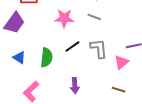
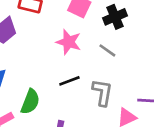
green semicircle: (46, 57) -> (30, 102), moved

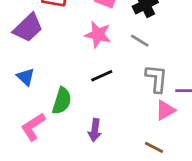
gray L-shape: (102, 92) -> (156, 79), moved

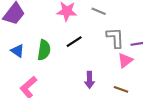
green semicircle: (62, 101) -> (44, 50), moved
purple arrow: (95, 130) -> (89, 80), moved

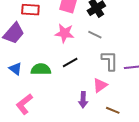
green semicircle: (44, 50) -> (41, 69), turned -102
pink triangle: (125, 60) -> (100, 85), moved

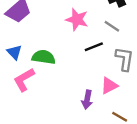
black line: (70, 63) -> (94, 47), moved
pink L-shape: (24, 104) -> (24, 80), moved

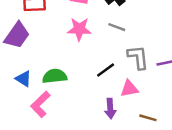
black line: (94, 47) -> (106, 70), moved
pink triangle: (109, 86) -> (129, 89), turned 30

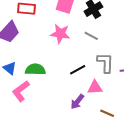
purple arrow: (110, 109) -> (77, 102), turned 35

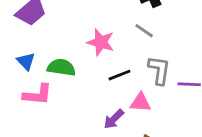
pink star: (60, 34) -> (101, 42), moved
pink L-shape: (21, 91) -> (37, 95), turned -145

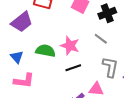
green semicircle: (61, 67) -> (45, 51), moved
black line: (120, 75) -> (73, 68), moved

